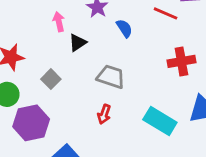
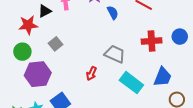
black triangle: (77, 43) -> (45, 11), moved
gray trapezoid: (111, 77) -> (115, 54), moved

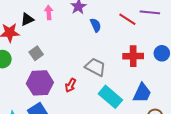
purple hexagon: (38, 74) -> (40, 83), moved

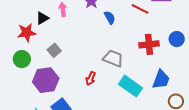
purple hexagon: (40, 83) -> (46, 80), moved

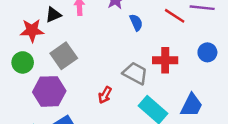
blue circle: (177, 39) -> (207, 52), moved
red cross: (149, 44) -> (165, 60), moved
gray square: (54, 50) -> (64, 56), size x1.5

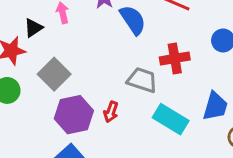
blue semicircle: (136, 23) -> (133, 20), size x1.5
purple hexagon: (49, 91) -> (74, 115), moved

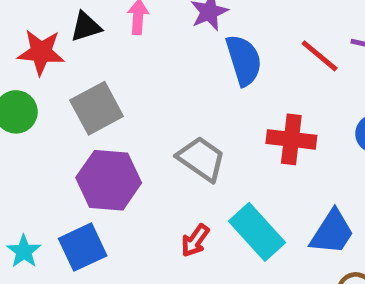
gray trapezoid: (142, 80) -> (201, 159), moved
red arrow: (111, 112) -> (195, 240), moved

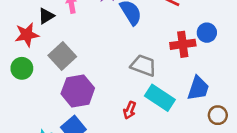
red cross: (291, 139) -> (183, 44), moved
gray trapezoid: (201, 159) -> (143, 65), moved

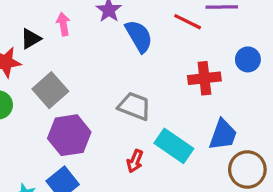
blue circle: (207, 33) -> (248, 59), moved
gray trapezoid: (143, 65) -> (134, 106), moved
brown circle: (218, 115) -> (247, 169), size x1.5

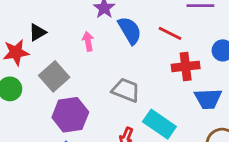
red line: (188, 22) -> (170, 33), moved
pink arrow: (63, 24) -> (88, 41), moved
blue trapezoid: (223, 135) -> (208, 99), moved, turned 68

